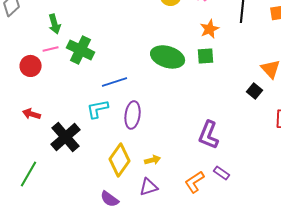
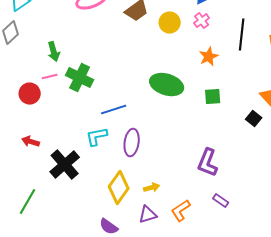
green square: (206, 56) -> (213, 97), moved
orange L-shape: (195, 182) -> (181, 211), moved

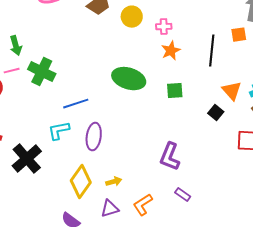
pink cross: (202, 21) -> (164, 27), moved, turned 35
black line: (242, 35) -> (212, 51), moved

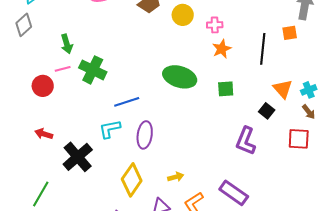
purple L-shape: (170, 157) -> (246, 141), moved
yellow arrow: (114, 182) -> (176, 177), moved
purple rectangle: (183, 195) -> (234, 193), size x1.8

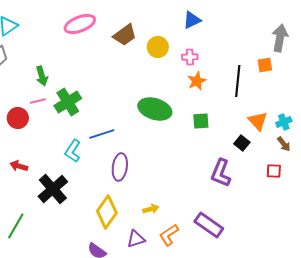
green cross: (93, 70) -> (68, 102), turned 32
cyan L-shape: (110, 129) -> (73, 151), moved, turned -45
red square: (299, 139) -> (274, 171), size x0.7

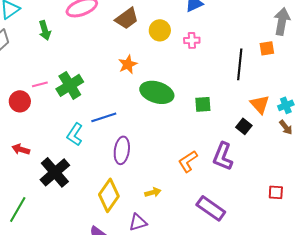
green arrow: (42, 76) -> (45, 30), moved
orange star: (197, 81) -> (128, 64), moved
red square: (274, 171) -> (276, 192), moved
orange L-shape: (169, 235) -> (188, 161), moved

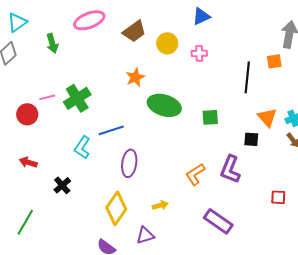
black square: (244, 126) -> (251, 139), turned -35
black cross: (55, 172) -> (62, 185), size x0.6
red square: (276, 192) -> (278, 197), moved

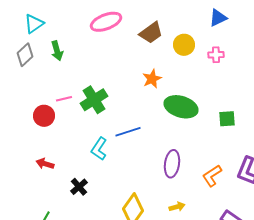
green arrow: (52, 43) -> (57, 51), moved
purple ellipse: (129, 163) -> (172, 164), moved

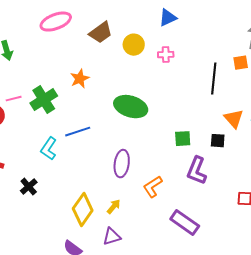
orange star: (152, 79) -> (80, 79), moved
green square: (227, 119) -> (183, 139), moved
orange L-shape: (212, 176) -> (153, 187), moved
yellow arrow: (177, 207) -> (114, 207), moved, turned -35

